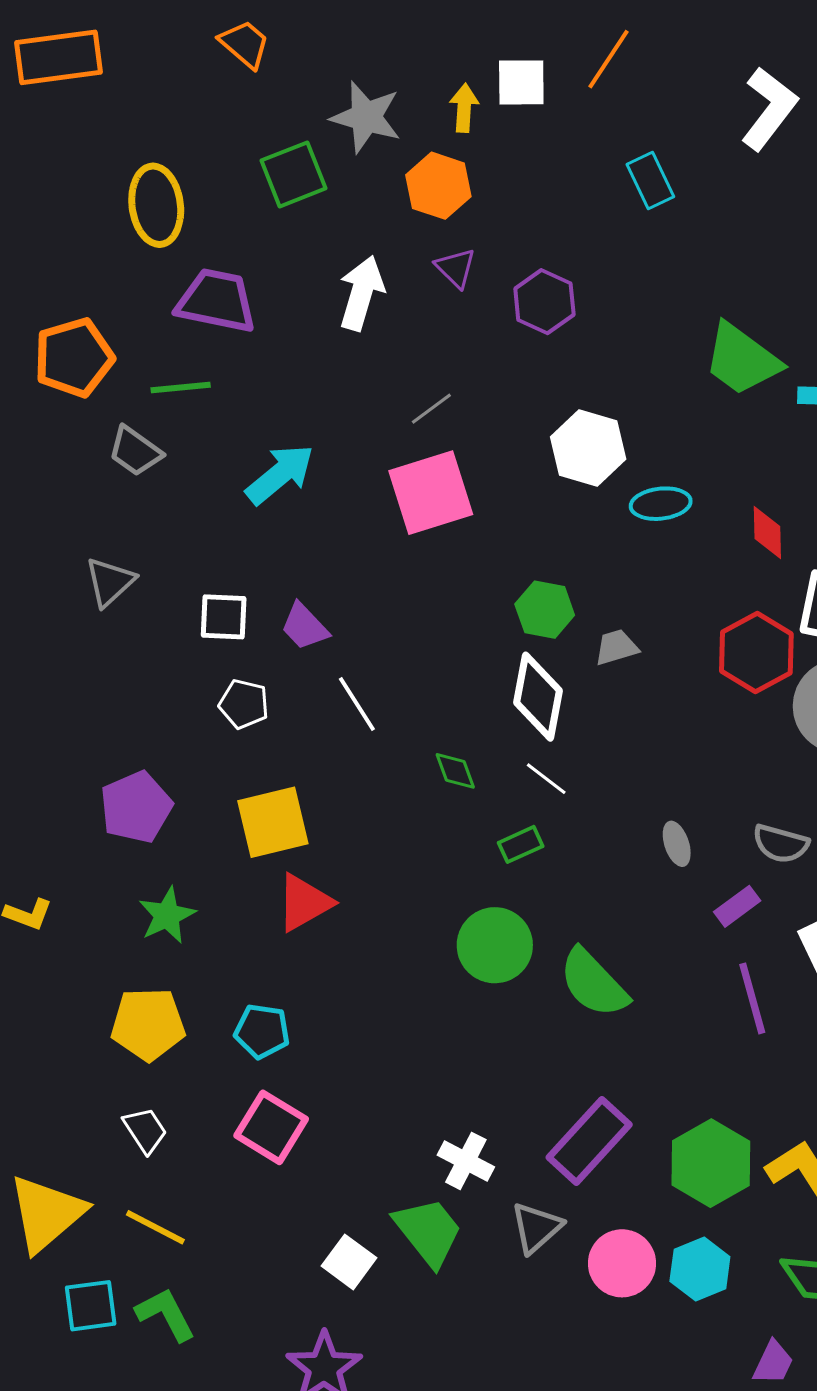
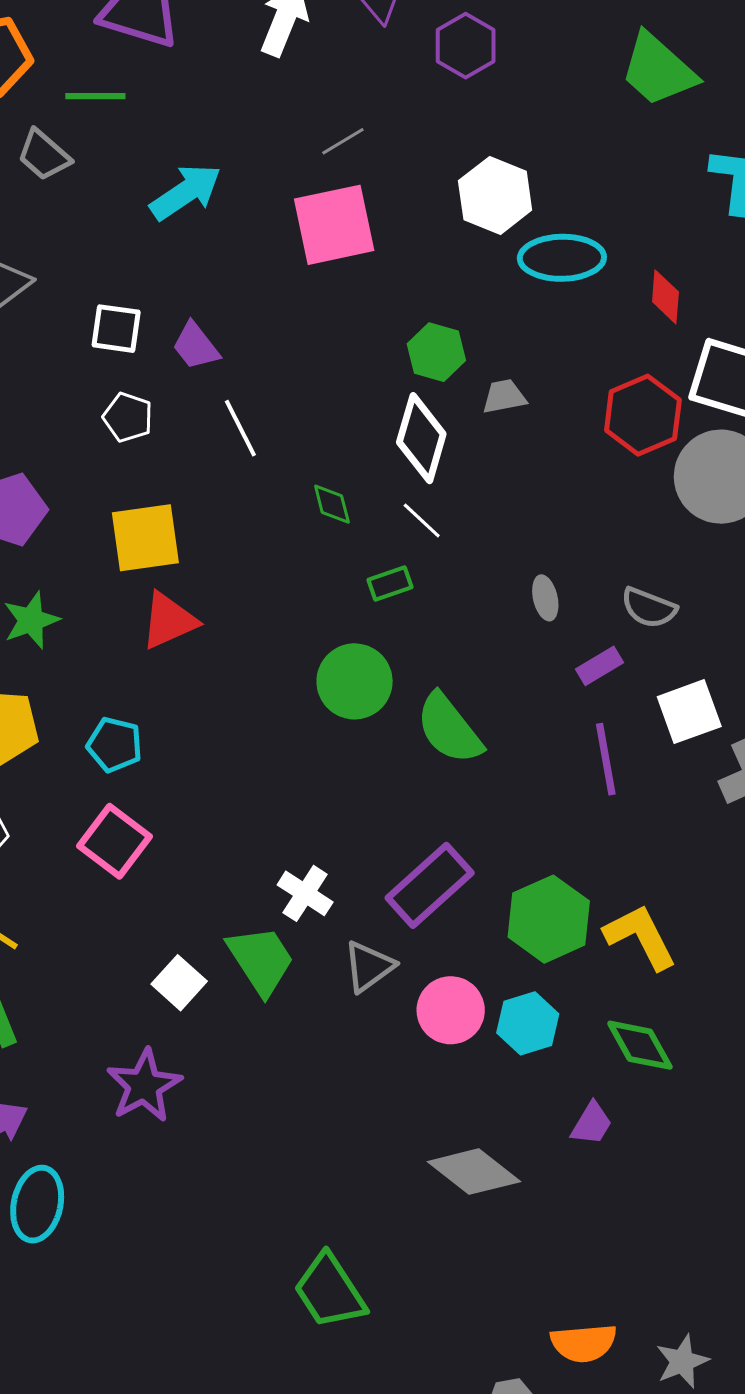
green trapezoid: (742, 359) -> (658, 70), moved
cyan ellipse: (661, 504) -> (562, 258), size x1.4

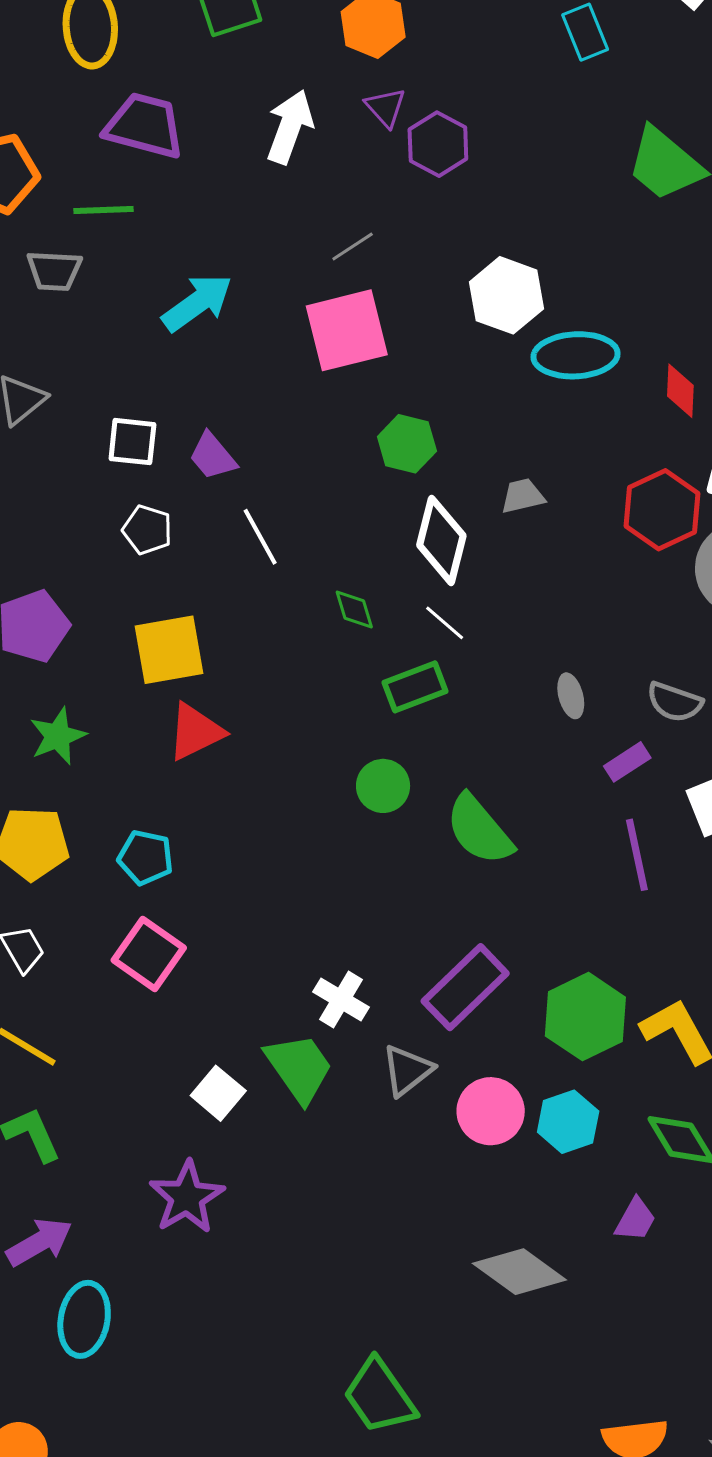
purple hexagon: (466, 46) -> (438, 144), moved
gray trapezoid: (44, 155) -> (54, 271), turned -36
green hexagon: (436, 352) -> (407, 444), moved
green rectangle: (390, 584) -> (415, 687), size x1.4
green circle: (355, 681) -> (383, 786), size x0.7

